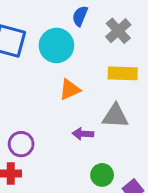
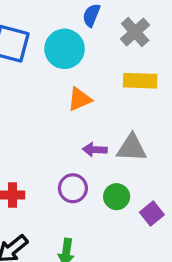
gray triangle: (115, 116) -> (132, 148), moved
purple circle: (21, 144) -> (73, 188), moved

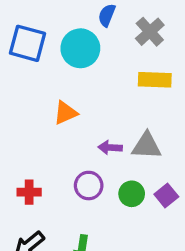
orange triangle: (80, 99) -> (65, 113), moved
purple square: (152, 213) -> (166, 195), moved

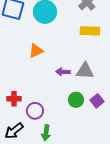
purple circle: (89, 186) -> (35, 111), moved

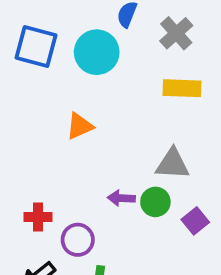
purple arrow: (63, 72) -> (121, 198), moved
green circle: (76, 100) -> (155, 202), moved

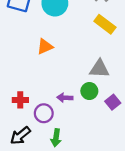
yellow rectangle: (182, 88) -> (105, 24), turned 35
purple arrow: (121, 198) -> (65, 98), moved

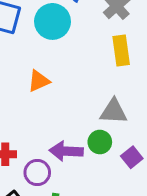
yellow rectangle: (105, 24) -> (121, 50), turned 45
purple arrow: (65, 98) -> (66, 151), size x1.5

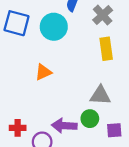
purple square: (132, 157) -> (114, 130), turned 35

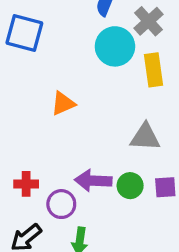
cyan circle: (54, 27) -> (115, 46), moved
green circle: (90, 119) -> (130, 186), moved

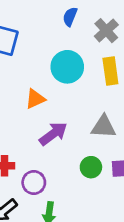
cyan circle: (115, 46) -> (67, 67), moved
purple arrow: (93, 181) -> (53, 134), moved, turned 140

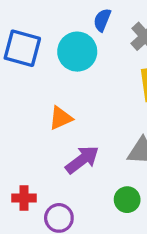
cyan circle: (67, 67) -> (77, 52), moved

